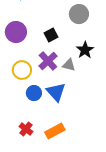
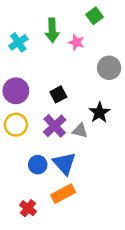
gray circle: (79, 14) -> (109, 68), moved
yellow circle: (22, 70) -> (16, 125), moved
orange rectangle: (55, 131) -> (63, 194), moved

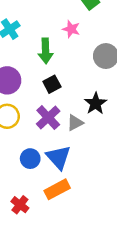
green arrow: (52, 30) -> (46, 51), moved
gray triangle: (80, 131) -> (75, 123), turned -42

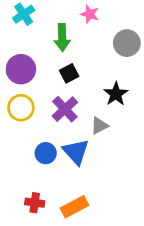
gray triangle: (75, 123) -> (99, 126), moved
orange rectangle: (57, 189) -> (75, 207), moved
red cross: (20, 205) -> (35, 203), turned -30

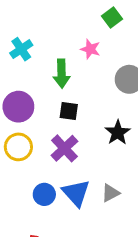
black square: (69, 73) -> (69, 111), turned 36
gray triangle: (99, 126) -> (110, 193), moved

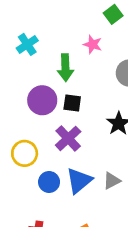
purple circle: (18, 107) -> (42, 100), moved
yellow circle: (18, 147) -> (25, 153), moved
blue triangle: (76, 193) -> (79, 181), turned 32

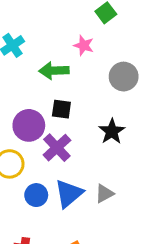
green arrow: (65, 68) -> (54, 71), turned 90
purple circle: (42, 100) -> (29, 125), moved

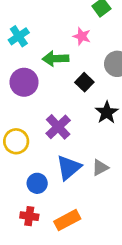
black square: (61, 109) -> (84, 82), moved, turned 36
purple circle: (29, 125) -> (24, 82), moved
blue circle: (36, 195) -> (37, 183), moved

